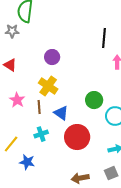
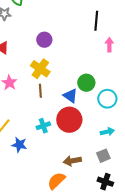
brown line: (39, 107) -> (40, 91), moved
blue triangle: (61, 113) -> (70, 96), moved
cyan cross: (41, 134) -> (43, 126), moved

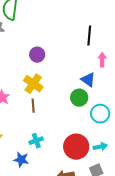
blue triangle: (70, 96) -> (88, 80), moved
red circle: (69, 120) -> (76, 147), moved
blue star: (19, 145) -> (21, 160), moved

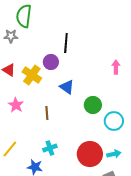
black line: (89, 36) -> (66, 43), moved
blue triangle: (88, 80) -> (67, 87), moved
yellow cross: (33, 84) -> (32, 75), moved

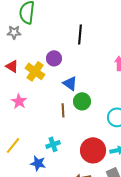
black line: (66, 43) -> (80, 34), moved
green circle: (93, 105) -> (82, 101), moved
brown line: (47, 113) -> (63, 110), moved

